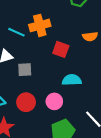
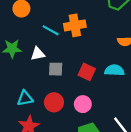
red square: (61, 49) -> (87, 72), moved
cyan semicircle: (72, 80) -> (114, 70), moved

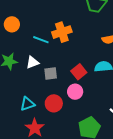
red square: (87, 72) -> (79, 72), turned 35
pink circle: (83, 104) -> (75, 92), moved

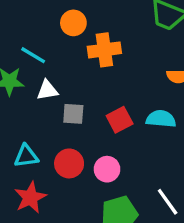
orange circle: (12, 24) -> (73, 23), moved
cyan line: (41, 40) -> (33, 55), moved
pink circle: (75, 92) -> (107, 169), moved

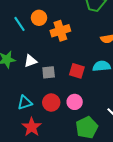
cyan line: (33, 55) -> (20, 24), moved, turned 35
red square: (120, 120) -> (77, 71), turned -35

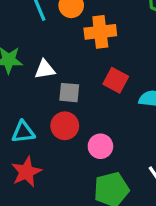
red square: (77, 71) -> (116, 80), moved
red circle: (51, 103) -> (65, 126), moved

